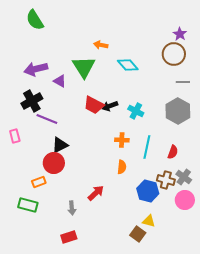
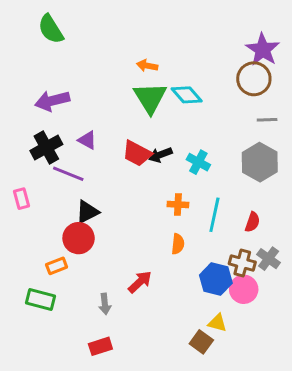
purple star: (180, 34) -> (263, 50), size x1.6
green triangle: (84, 67) -> (150, 98), moved
purple triangle: (60, 81) -> (87, 140), moved
pink circle: (185, 200) -> (244, 289), moved

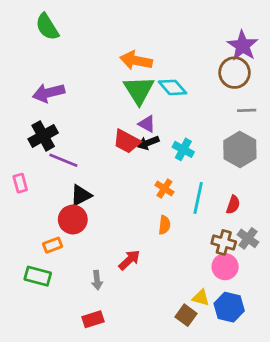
orange arrow: (147, 66) -> (136, 60), size x1.6
purple triangle: (87, 140) -> (147, 124), moved
orange cross: (178, 205) -> (164, 189), turned 30
blue hexagon: (216, 279) -> (229, 307), moved

